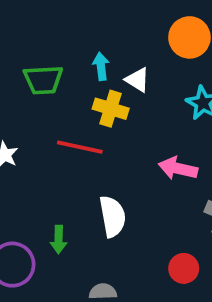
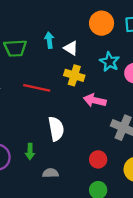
yellow cross: (111, 109) -> (74, 75), moved
green arrow: (59, 240) -> (30, 151), moved

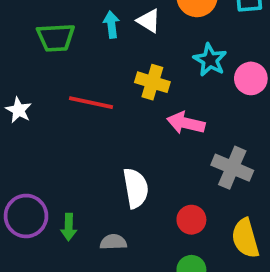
white triangle: (71, 48) -> (149, 21), moved
white semicircle: (56, 129) -> (136, 188), moved
green arrow: (30, 151) -> (69, 227), moved

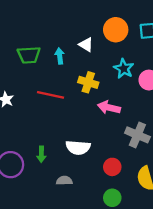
cyan arrow: (111, 25) -> (60, 56), moved
white semicircle: (136, 188) -> (78, 147), turned 105
green arrow: (69, 227) -> (41, 154), moved

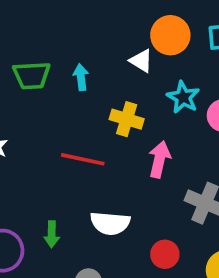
white triangle: (86, 45) -> (141, 61), moved
red line: (51, 95) -> (83, 159), moved
pink arrow: (109, 107) -> (159, 159), turned 90

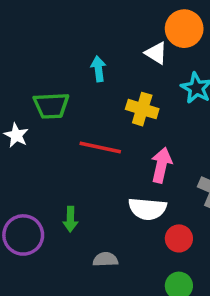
green trapezoid: (32, 75) -> (51, 106), moved
pink arrow: (159, 159) -> (161, 165), moved
white semicircle: (110, 223) -> (147, 209), moved

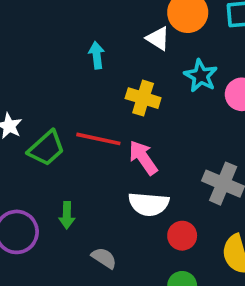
green trapezoid: (51, 106) -> (46, 148), moved, turned -39
pink arrow: (161, 165) -> (143, 158), moved, turned -48
gray semicircle: (105, 259) -> (104, 258), turned 35

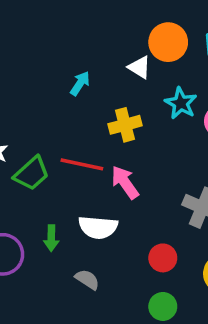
cyan arrow: (97, 55) -> (80, 83), turned 40
yellow cross: (143, 98) -> (125, 125), turned -32
white semicircle: (149, 204) -> (98, 227), moved

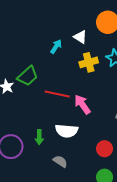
white triangle: (139, 67) -> (80, 37), moved
yellow cross: (125, 125) -> (89, 62), moved
green trapezoid: (31, 173) -> (28, 76), moved

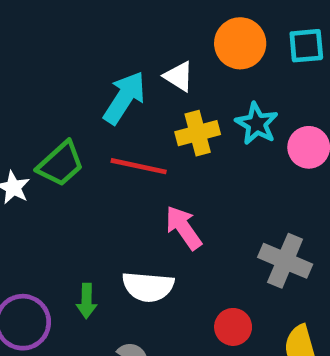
cyan arrow: (56, 47) -> (124, 98), size x1.6
red line: (57, 94) -> (139, 166), moved

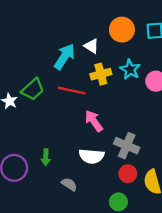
gray cross: (285, 261) -> (127, 146), moved
white semicircle: (148, 287) -> (91, 156), moved
red circle: (233, 327) -> (128, 174), moved

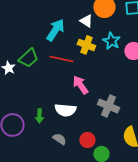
white triangle: (91, 46) -> (86, 21), moved
yellow cross: (101, 74) -> (86, 45), turned 36
white semicircle: (91, 156) -> (65, 110), moved
red circle: (128, 174) -> (87, 140), moved

